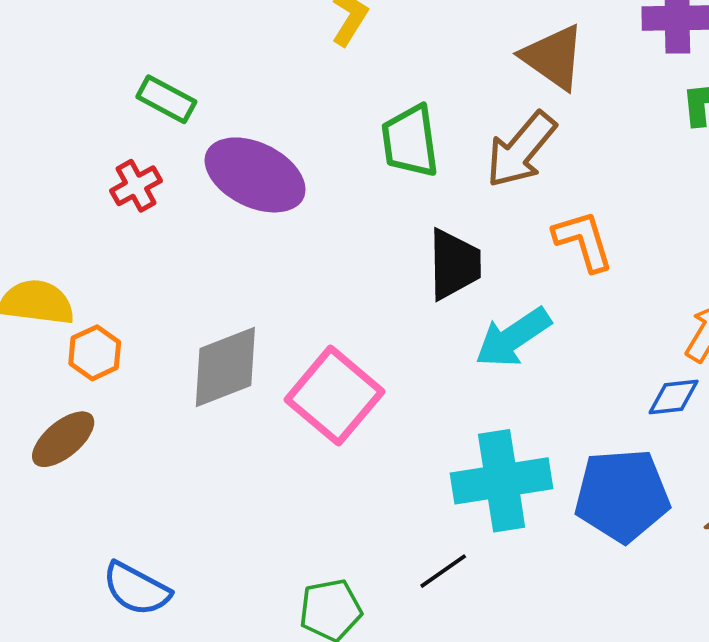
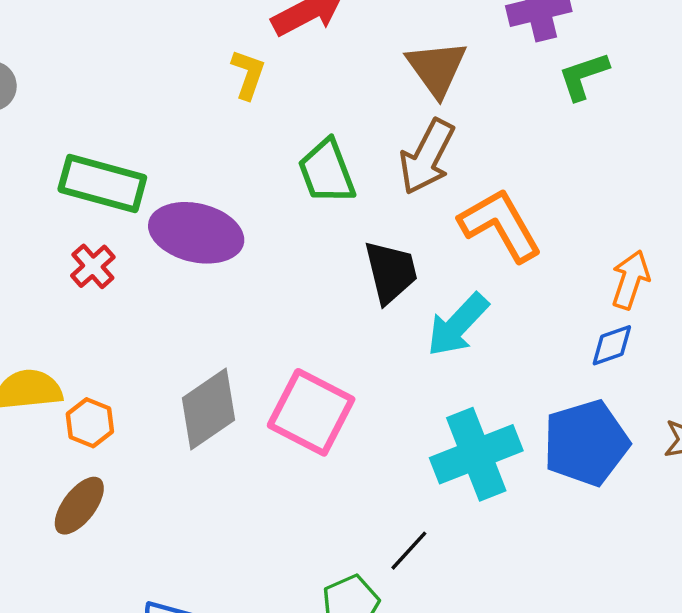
brown triangle: (553, 57) -> (437, 68), turned 32
green rectangle: (166, 99) -> (102, 184), size x1.6
orange L-shape: (583, 241) -> (500, 225), size x1.4
black line: (443, 571) -> (409, 551), moved

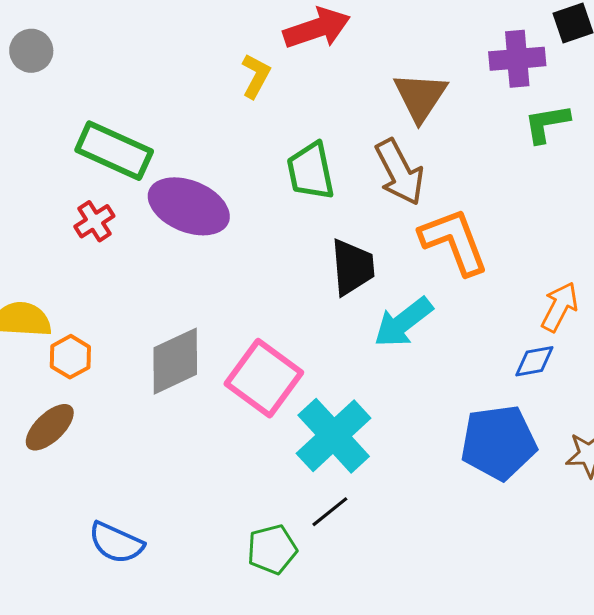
brown arrow: (427, 157) -> (400, 172), turned -64
cyan cross: (476, 454) -> (334, 436), moved, turned -30

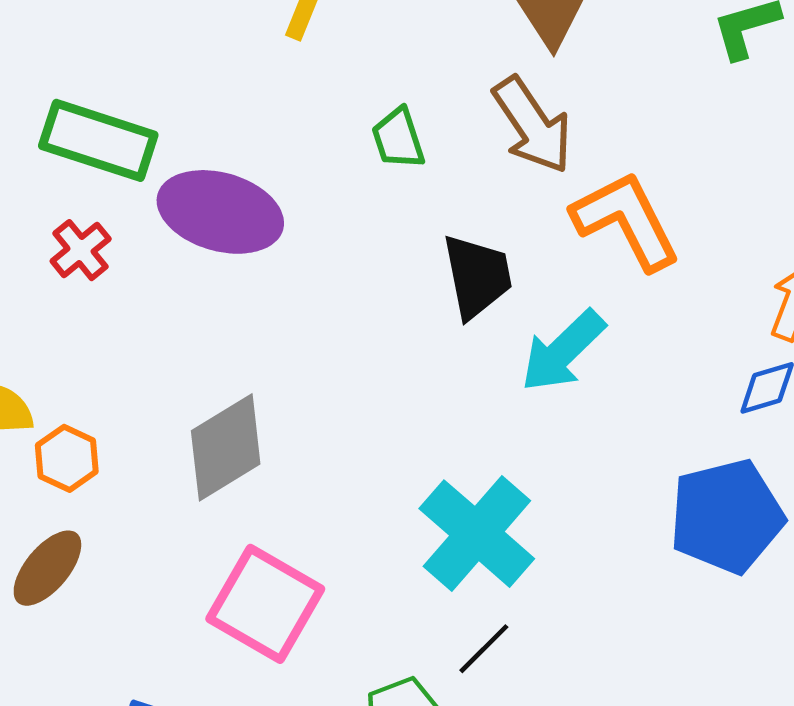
green trapezoid: (311, 171) -> (398, 138), size x0.7
pink square: (264, 378) -> (265, 604), moved

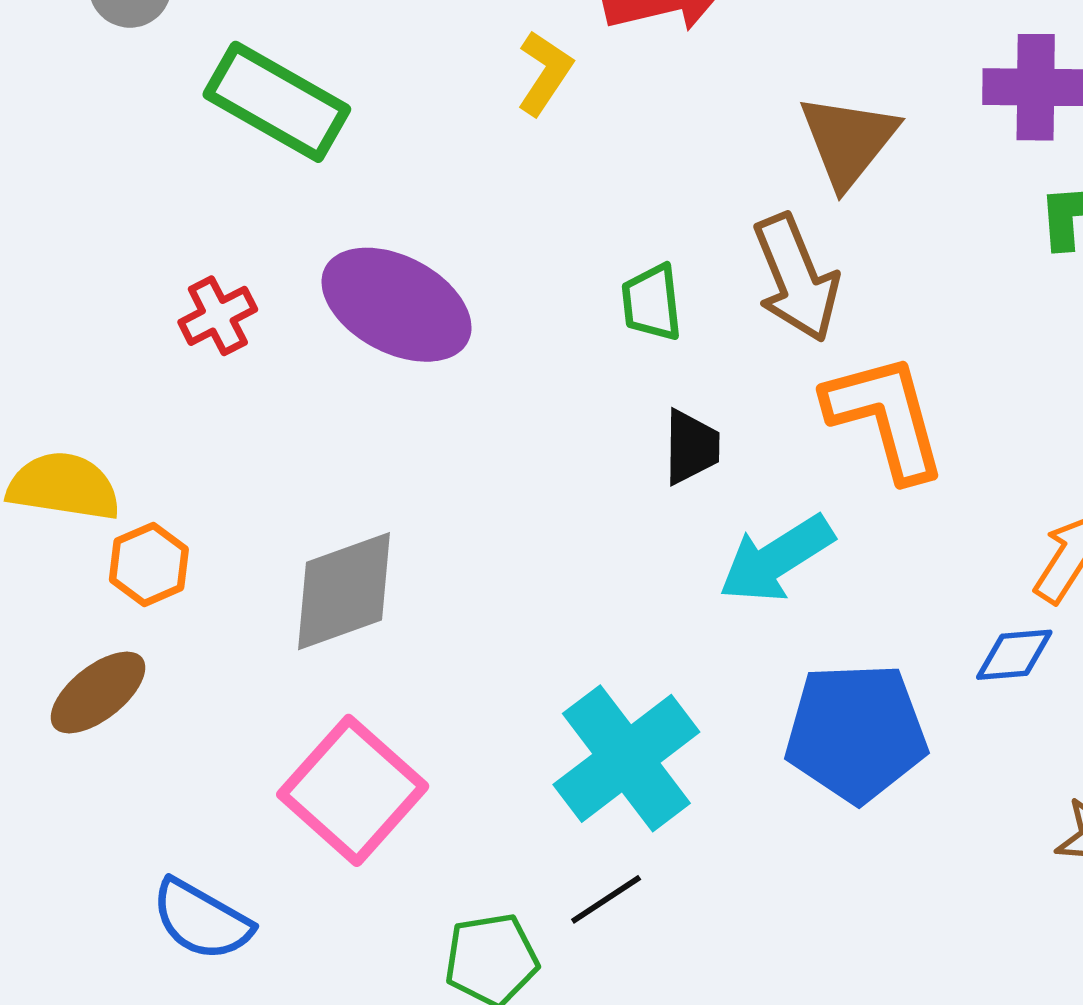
green trapezoid: (398, 138) -> (652, 303), moved
green rectangle: (98, 140) -> (277, 102), moved
black trapezoid: (477, 276) -> (691, 447), size x0.7
blue pentagon: (727, 516) -> (856, 732), moved

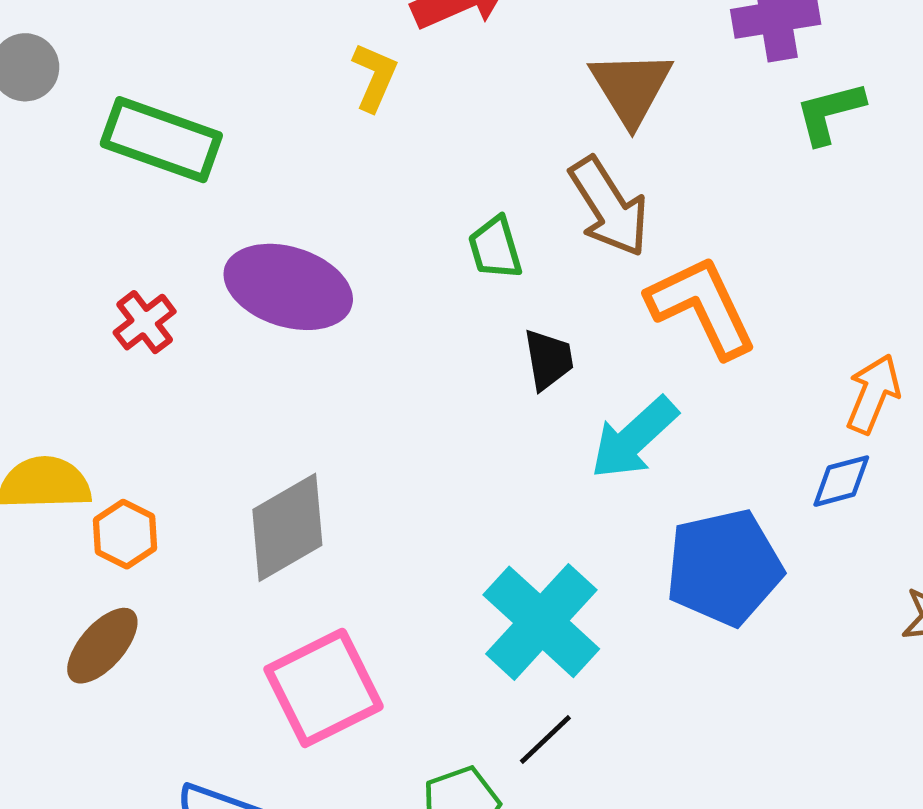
pink square: (353, 790) -> (324, 688), turned 32

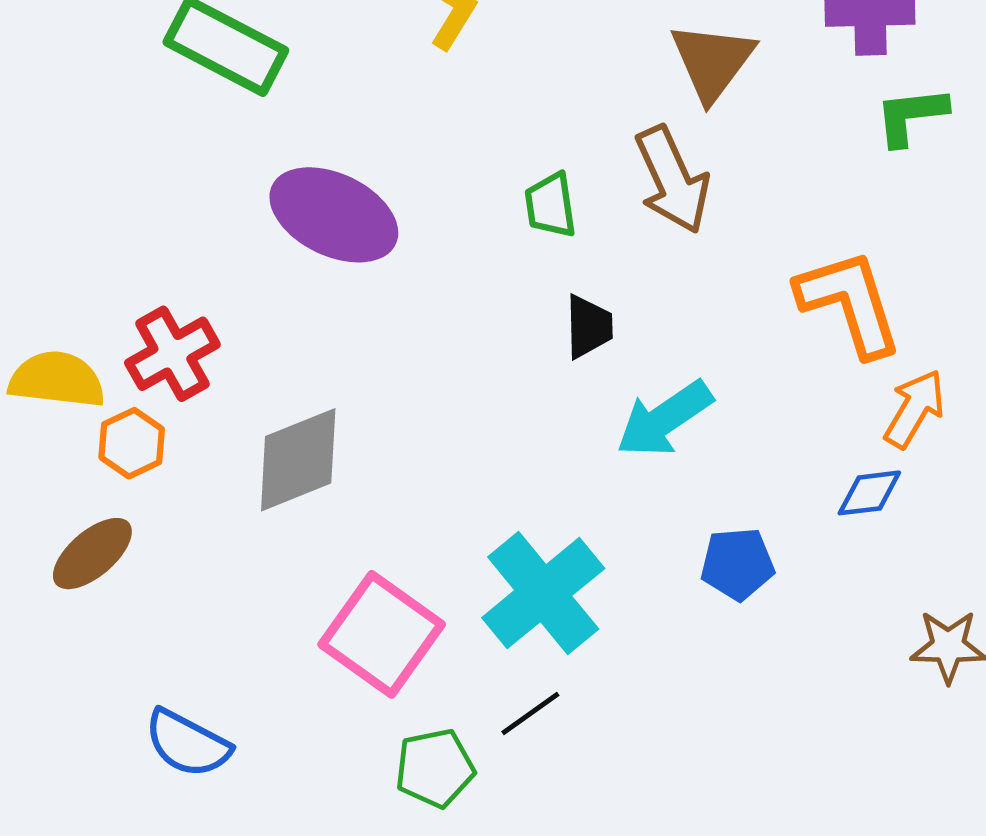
orange L-shape: (702, 307) -> (850, 303), moved
red cross: (145, 322) -> (172, 354), moved, size x1.4
blue pentagon: (724, 567) -> (737, 564), size x0.6
pink square: (324, 688) -> (382, 634), moved, turned -36

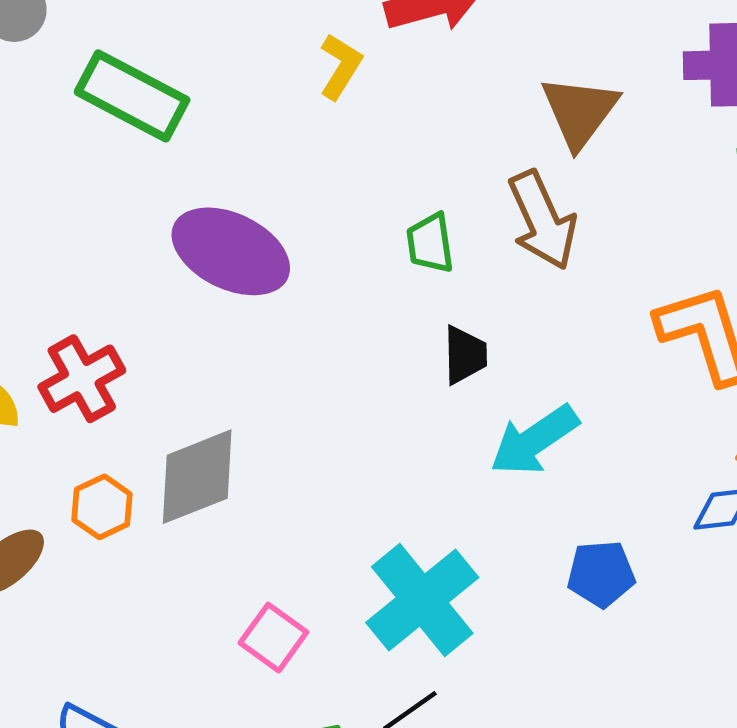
orange hexagon: (132, 443) -> (102, 507), moved
pink square: (382, 634) -> (273, 638), size x0.6

